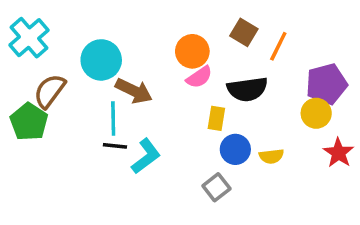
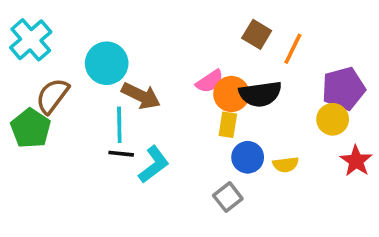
orange circle: (192, 51) -> (231, 94), moved

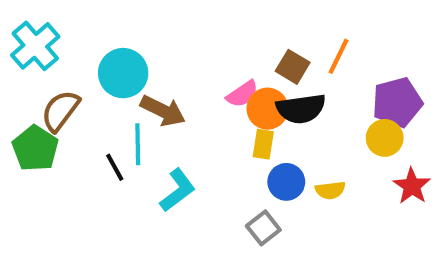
brown square: (257, 34) -> (293, 67), moved
black line: (121, 154) -> (115, 167), moved, turned 55

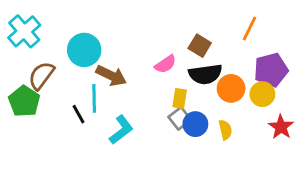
orange line: (339, 56) -> (250, 29), moved
orange circle: (267, 109) -> (231, 88), moved
yellow semicircle: (330, 190) -> (225, 130), turned -96
gray square: (263, 228) -> (180, 118), moved

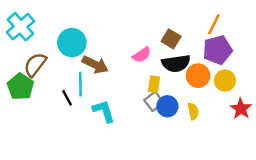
purple pentagon: (271, 70) -> (218, 50), moved
cyan L-shape: (121, 130) -> (104, 111), turned -70

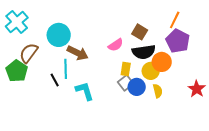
purple pentagon: (218, 50) -> (178, 41), turned -30
yellow circle: (225, 81) -> (151, 71), moved

